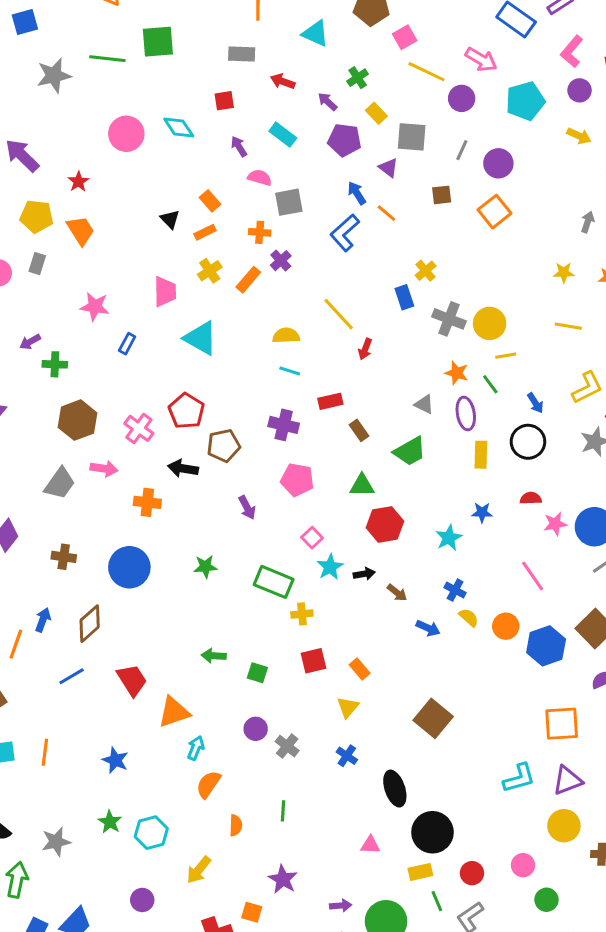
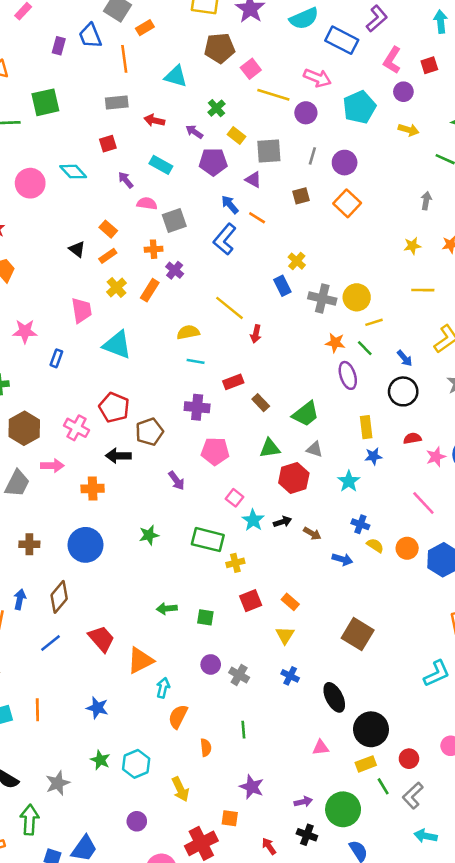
gray triangle: (424, 404) -> (315, 449), moved
yellow rectangle: (481, 455) -> (366, 427), moved
yellow arrow: (199, 870) -> (180, 789), turned -55

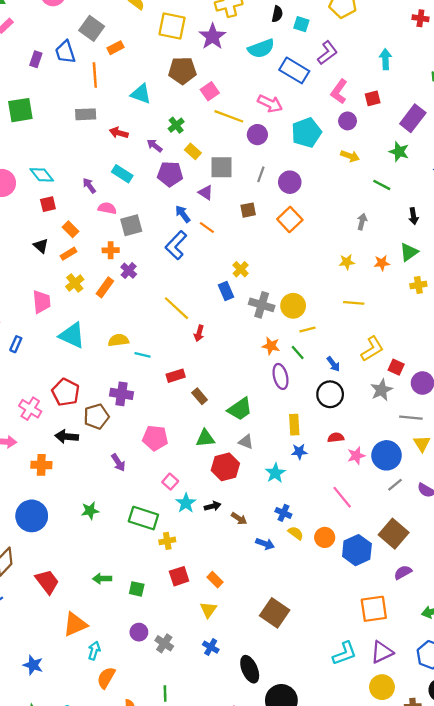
red square: (108, 144) -> (48, 204), moved
yellow semicircle: (188, 332) -> (118, 340), moved
purple cross: (197, 407) -> (122, 394), moved
red trapezoid: (101, 639) -> (47, 582), moved

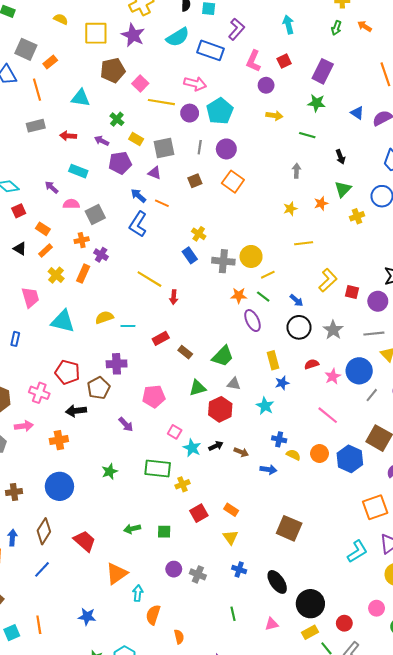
cyan pentagon: (306, 133) -> (220, 111), moved
gray star: (381, 390) -> (333, 330), moved
green line: (165, 693) -> (233, 614), moved

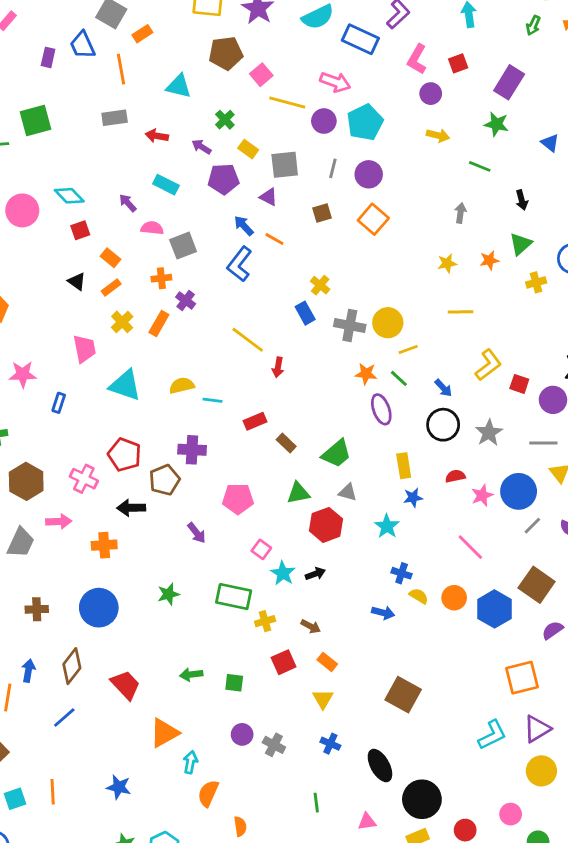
brown arrow: (241, 452) -> (311, 626), moved

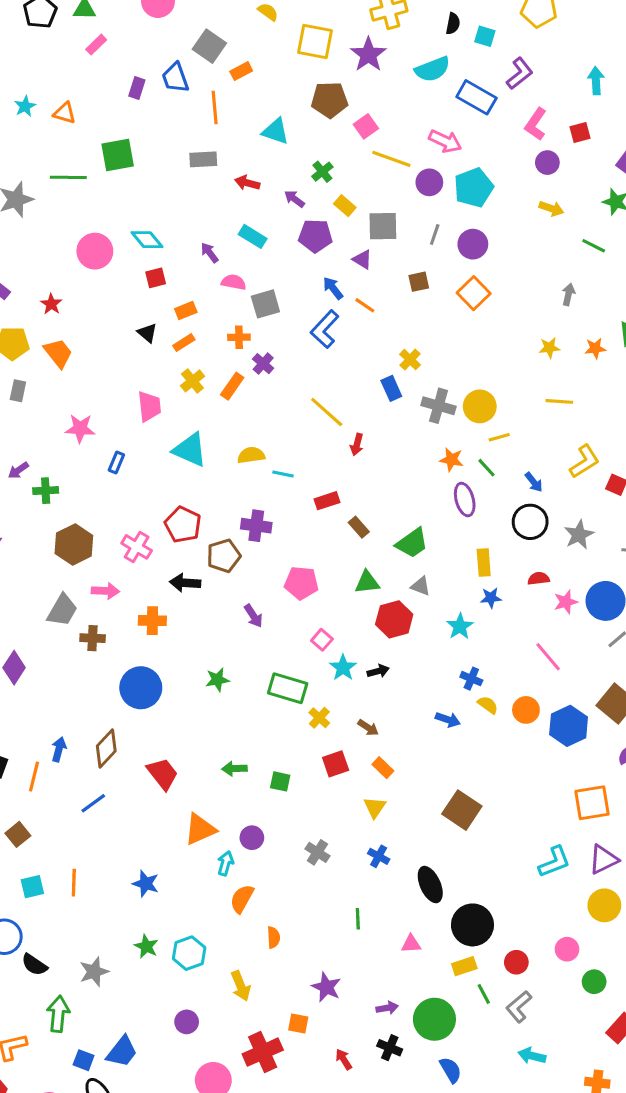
orange rectangle: (110, 258) -> (186, 311), turned -66
brown cross: (37, 609) -> (93, 638), moved
yellow cross: (265, 621) -> (319, 718), turned -36
purple circle: (242, 734) -> (252, 838), moved

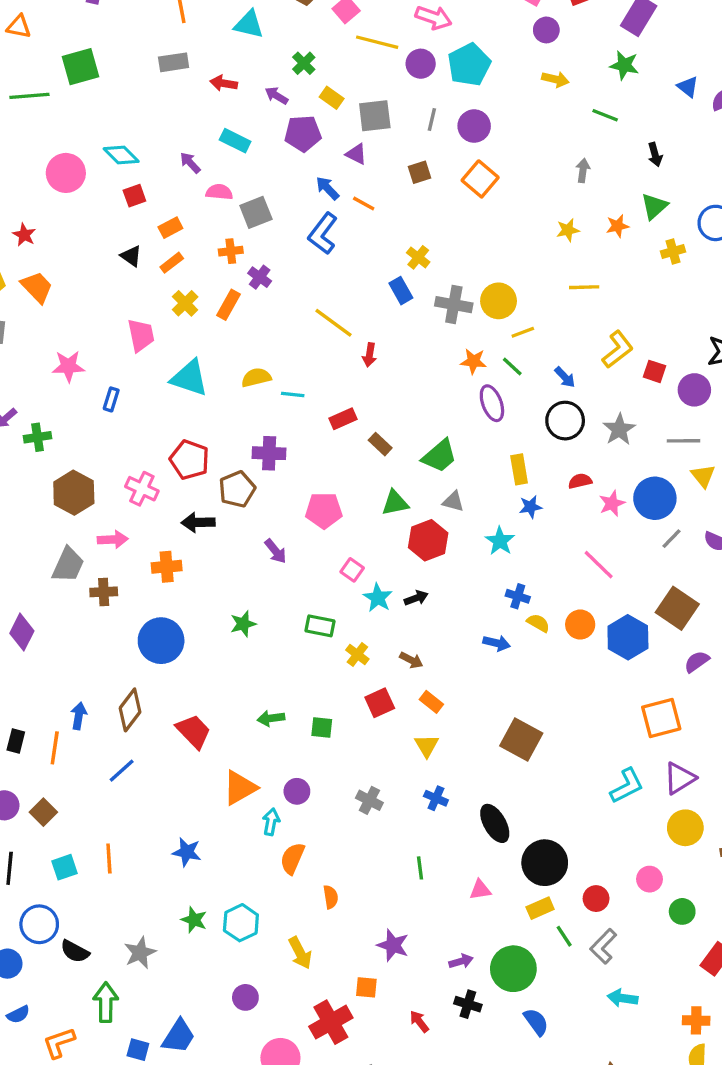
green rectangle: (288, 688) -> (320, 626), size x0.7

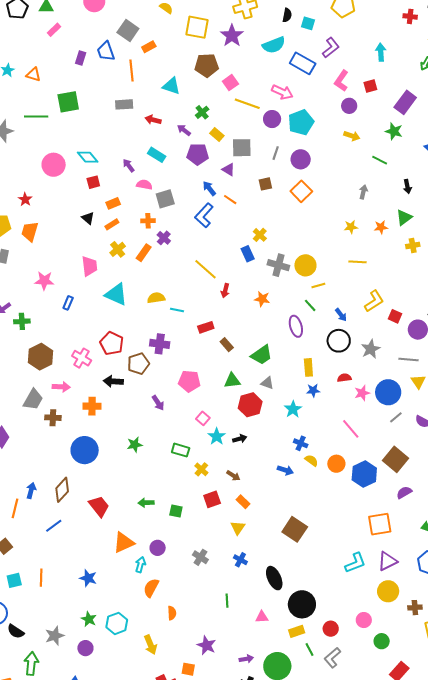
orange trapezoid: (37, 287) -> (30, 231), turned -125
orange star: (473, 361) -> (262, 299), moved
purple circle: (245, 997) -> (85, 648), moved

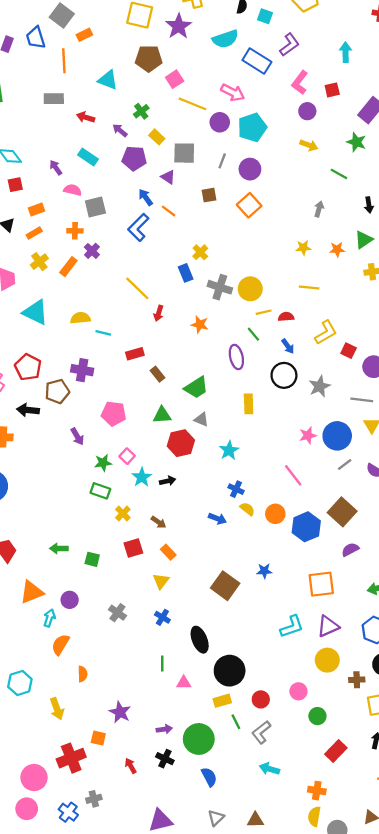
red semicircle: (344, 378) -> (286, 317), moved
blue star: (313, 390) -> (264, 571), moved
green star: (135, 445) -> (103, 463), moved
green line: (227, 601) -> (162, 664), moved

